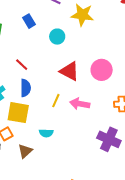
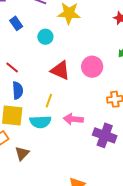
pink arrow: (80, 104) -> (73, 119), moved
cyan semicircle: (46, 133) -> (40, 122), moved, size x1.5

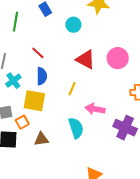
cyan semicircle: (40, 122) -> (76, 128), moved, turned -110
brown triangle: (22, 153) -> (41, 139), turned 35

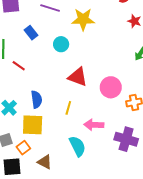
red line: (38, 53) -> (19, 66), moved
pink circle: (118, 58) -> (111, 87), moved
brown triangle: (41, 139) -> (45, 162), turned 42

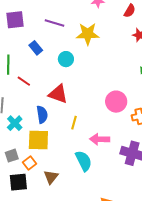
red triangle: (78, 77) -> (58, 94), moved
brown triangle: (45, 162) -> (51, 177), turned 42

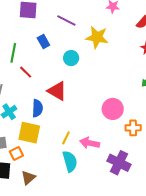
yellow line: (74, 123) -> (66, 138), moved
brown triangle: (51, 177) -> (28, 178), moved

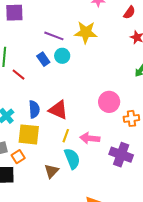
purple line: (66, 20) -> (54, 36), moved
blue rectangle: (43, 42) -> (43, 59), moved
red triangle: (57, 91) -> (58, 110), moved
brown triangle: (28, 178) -> (51, 171), moved

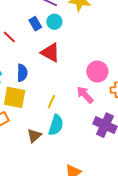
red triangle: (58, 110) -> (50, 53), moved
pink arrow: (90, 138) -> (85, 95), moved, turned 36
cyan semicircle: (72, 159) -> (56, 125), turned 35

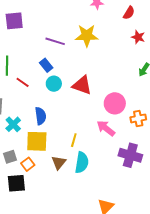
cyan circle: (54, 22) -> (54, 84), moved
red triangle: (50, 53) -> (82, 85), moved
brown triangle: (34, 136) -> (59, 163), moved

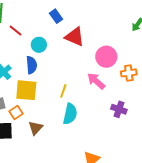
blue rectangle: (46, 65) -> (56, 16), moved
cyan circle: (54, 84) -> (39, 45), moved
purple cross: (130, 155) -> (119, 109), size x0.7
brown triangle: (59, 163) -> (36, 128), moved

